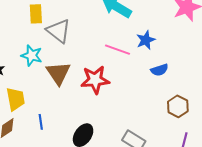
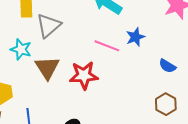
gray triangle: (59, 31) -> (49, 26), turned 40
blue semicircle: (159, 70) -> (167, 66), moved, turned 48

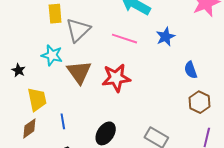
pink line: (107, 46) -> (124, 39), moved
blue semicircle: (167, 66) -> (191, 70), moved, turned 42

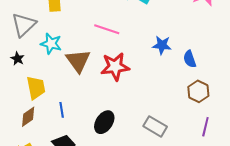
gray triangle: (78, 30) -> (24, 25), moved
blue star: (166, 37) -> (162, 45), moved, turned 30
pink line: (124, 39) -> (107, 29), moved

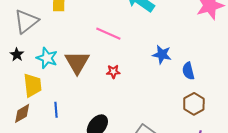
cyan star: (51, 44) -> (47, 58), moved
red star: (115, 67) -> (113, 72), size x0.5

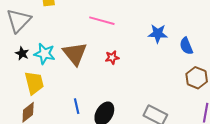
black star: (17, 55) -> (22, 53), moved
blue line: (56, 110) -> (77, 106), moved

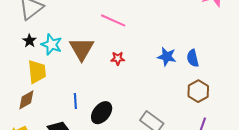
blue star: (158, 34) -> (167, 57), moved

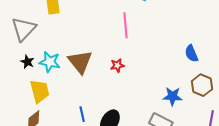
pink line: (113, 20) -> (126, 25), moved, turned 70
blue star: (167, 57) -> (172, 96), moved

